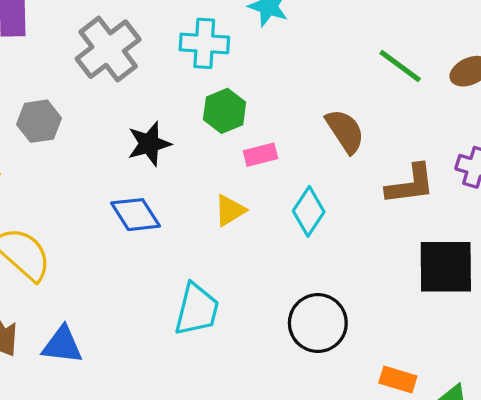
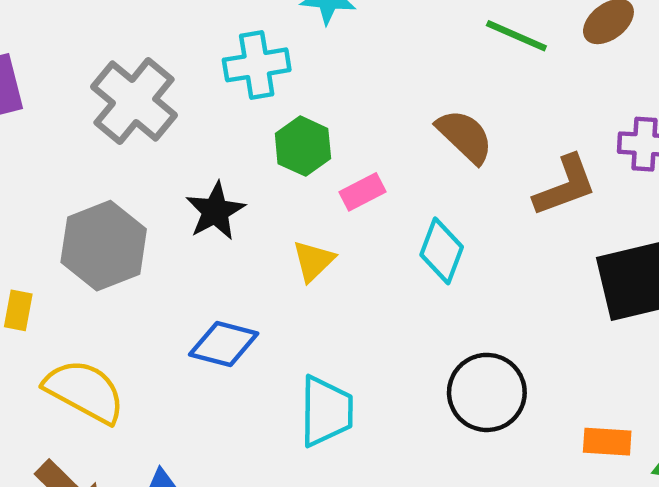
gray hexagon: (39, 121) -> (104, 246), moved, size x1.5
yellow triangle: (230, 210) -> (313, 261), moved
blue diamond: (136, 215) -> (224, 344), moved, turned -30

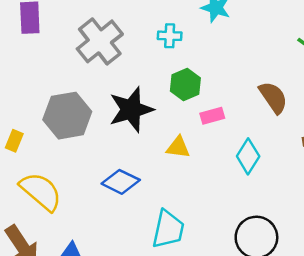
cyan cross: (257, 65) -> (170, 36), size x0.7
black star: (215, 211) -> (131, 110), size x1.4
yellow triangle: (313, 261) -> (178, 147), turned 40

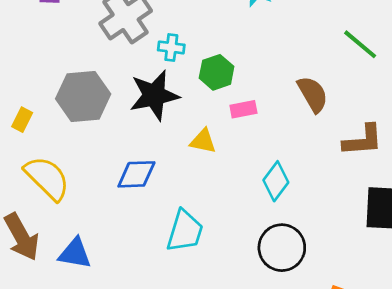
cyan cross: (170, 36) -> (171, 47), moved
cyan diamond: (248, 156) -> (276, 181), moved
blue diamond: (121, 182) -> (136, 174), turned -33

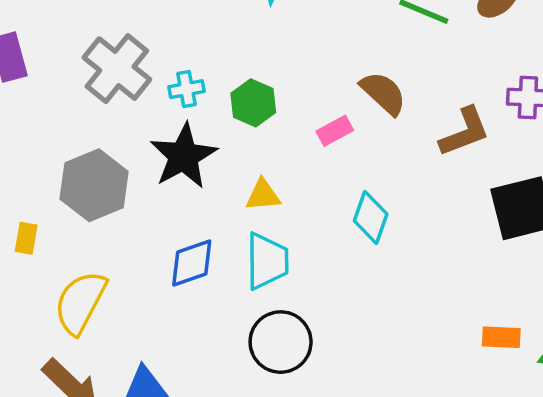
pink rectangle: (243, 109) -> (335, 131), moved
yellow semicircle: (47, 178) -> (80, 302), turned -90
cyan trapezoid: (185, 231) -> (267, 261), moved
black circle: (282, 248) -> (281, 342), moved

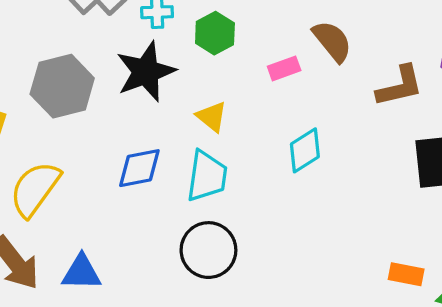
yellow triangle: (263, 195) -> (212, 117), turned 36
cyan diamond: (371, 217) -> (305, 150), turned 30

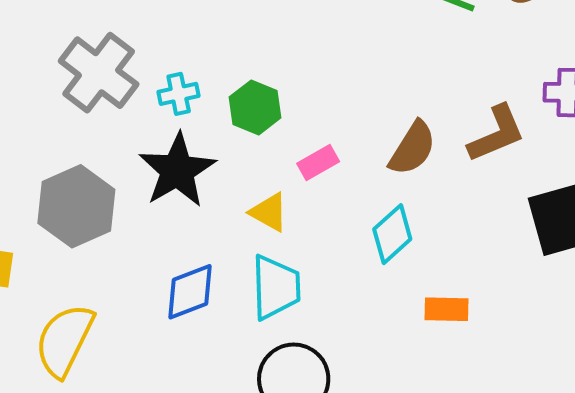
brown semicircle: (332, 41) -> (412, 148), moved, turned 81
pink rectangle: (284, 68) -> (318, 162), moved
orange rectangle: (406, 274) -> (446, 309), moved

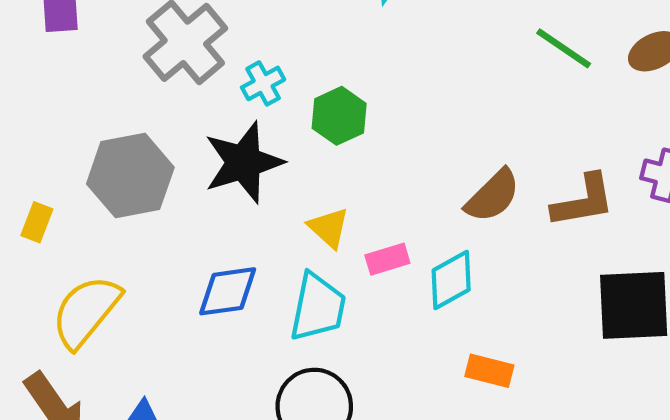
cyan cross: (179, 94) -> (263, 83), turned -30
pink rectangle: (318, 162) -> (387, 259), moved

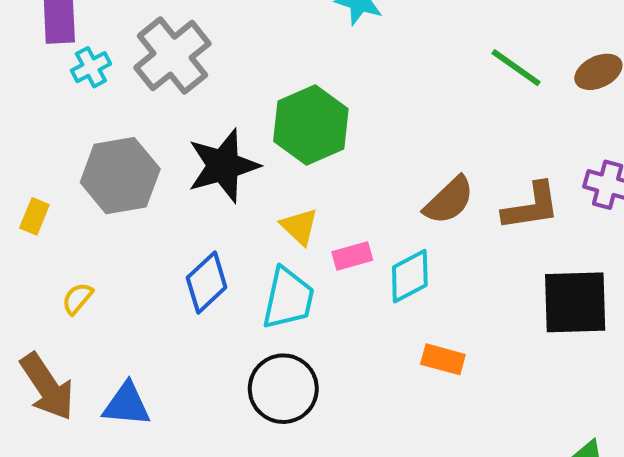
cyan cross: (263, 83) -> (91, 67), moved
green hexagon: (339, 116) -> (311, 125), size x1.5
blue diamond: (228, 291) -> (207, 283), turned -36
yellow semicircle: (86, 312) -> (77, 298), size x0.5

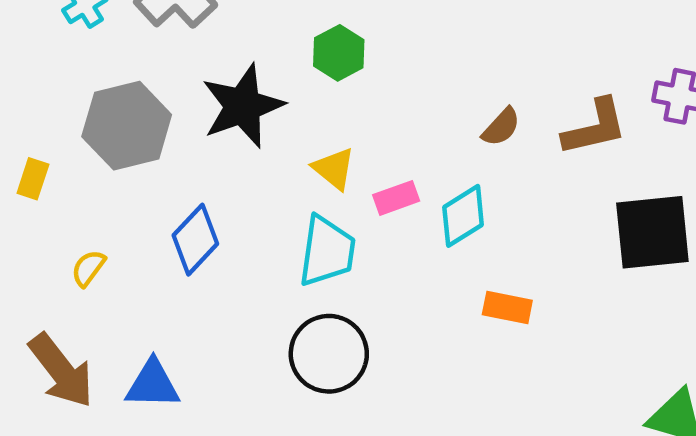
green hexagon: (311, 125) -> (339, 53), size x0.6
brown semicircle: (449, 200) -> (501, 127), size x0.7
blue diamond: (207, 283) -> (195, 240), moved

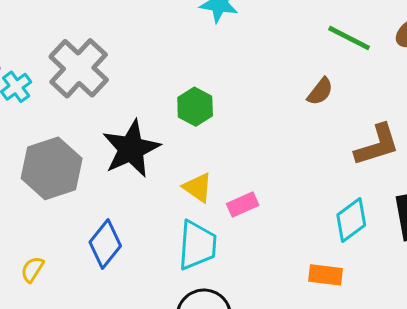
brown semicircle: (501, 127) -> (320, 91), moved
cyan diamond: (463, 216) -> (351, 220), moved

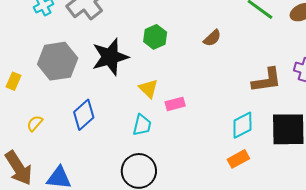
brown semicircle: (320, 91) -> (212, 38), moved
cyan trapezoid: (197, 245) -> (142, 125), size x0.7
orange rectangle: (326, 275) -> (238, 159), moved, turned -45

